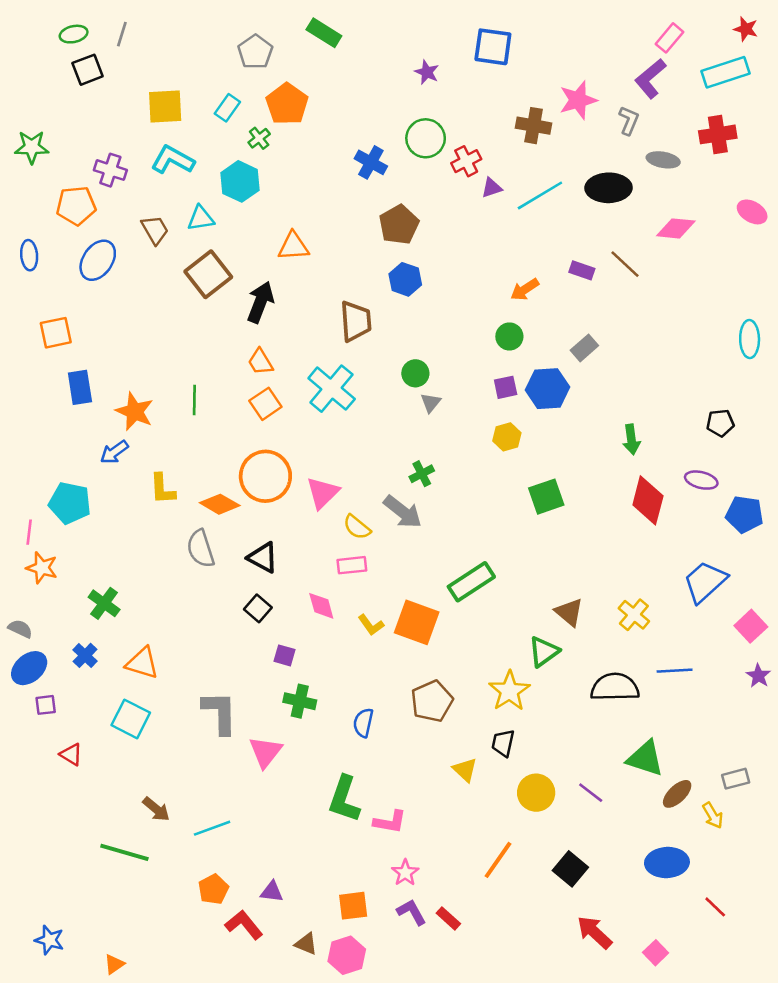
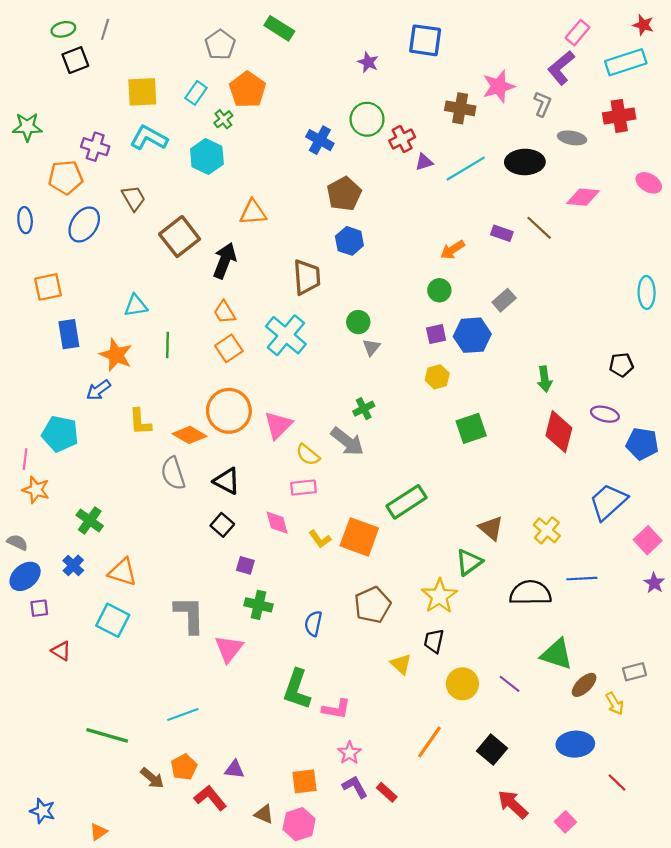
cyan triangle: (201, 218) -> (136, 306), moved
brown arrow: (156, 809) -> (152, 778), moved

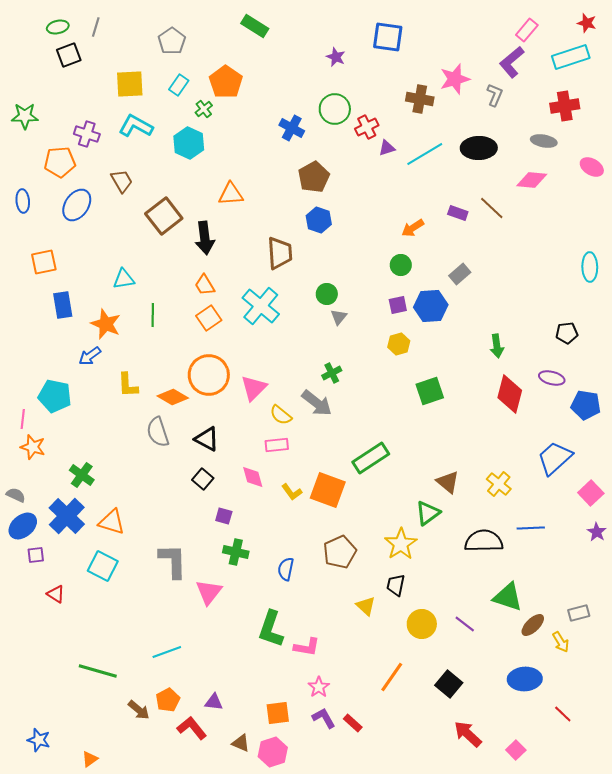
gray pentagon: (220, 45) -> (172, 41), moved
gray ellipse: (572, 138) -> (544, 141), moved
black arrow: (225, 261) -> (205, 238), turned 152
blue cross: (73, 565) -> (67, 516), size x1.8

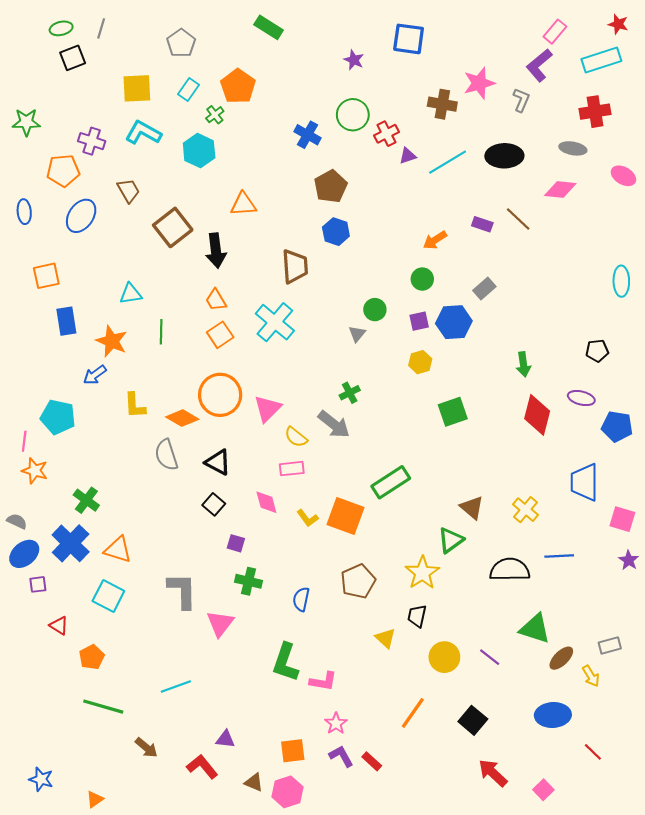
green circle: (327, 294) -> (375, 310), moved
blue trapezoid: (555, 458) -> (584, 482), turned -48
pink square: (591, 493) -> (622, 519), turned -30
orange pentagon: (168, 700) -> (92, 657), moved

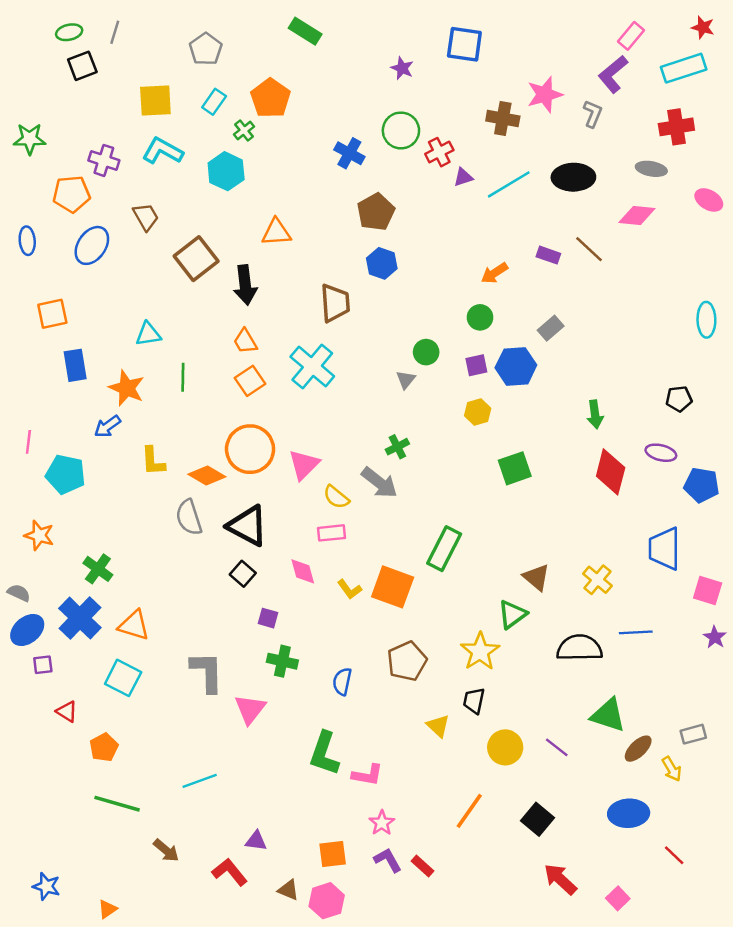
pink line: (24, 441) -> (28, 442), moved
black triangle: (218, 462) -> (248, 526), size x1.4
green rectangle: (391, 482) -> (444, 549), turned -30

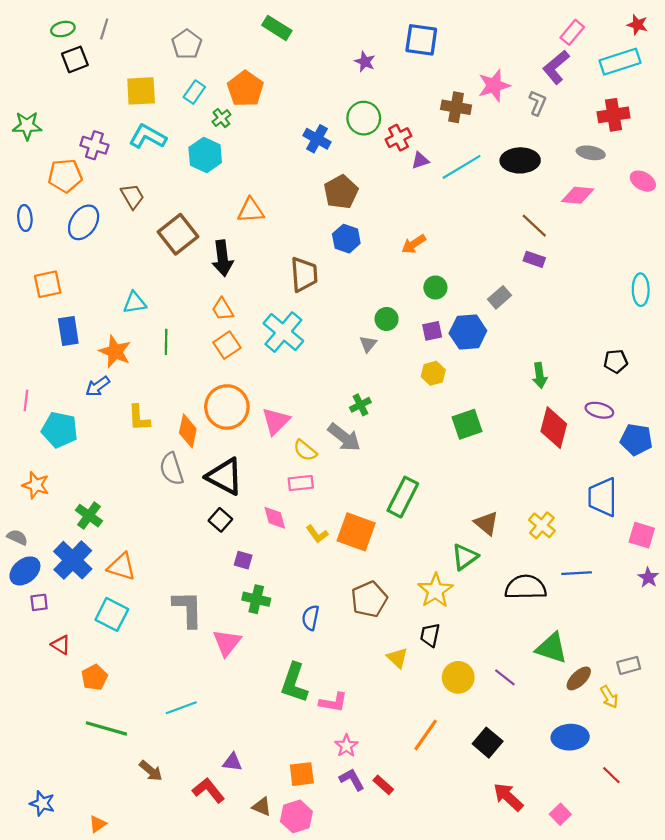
purple rectangle: (548, 255) -> (534, 259), moved
orange arrow: (494, 273) -> (414, 244), moved
orange diamond: (207, 475) -> (188, 431), turned 72

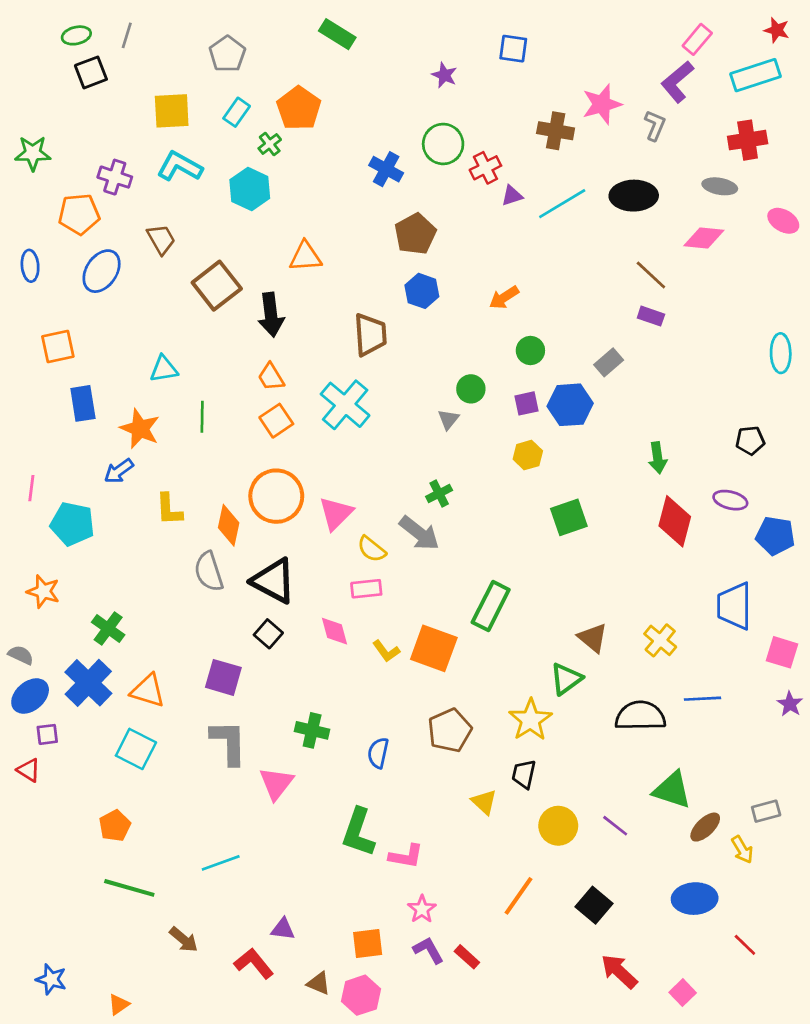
blue square: (421, 40) -> (513, 49), size x0.7
purple square: (243, 560) -> (223, 677), moved, size x1.6
red triangle: (61, 645) -> (29, 770), moved

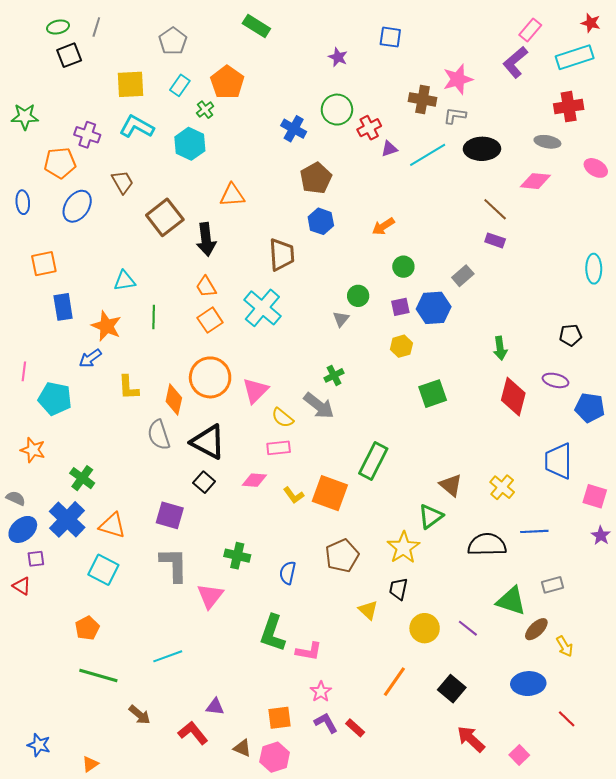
gray L-shape: (655, 125) -> (455, 116), moved, turned -105
pink diamond: (335, 631) -> (254, 480), turned -70
gray rectangle: (766, 811) -> (552, 585), moved

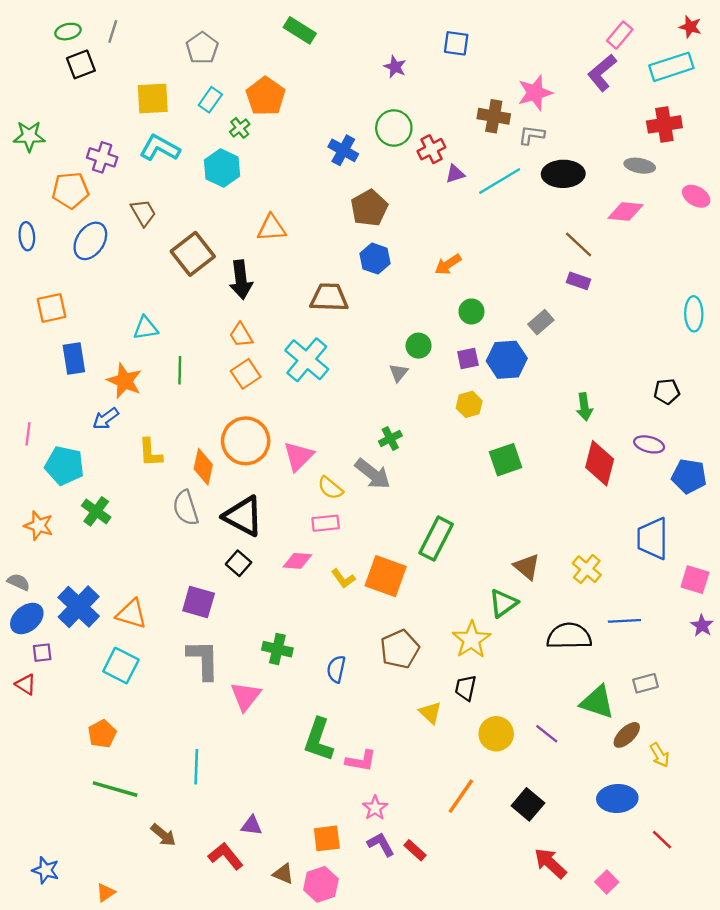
brown trapezoid: (282, 255) -> (329, 297), turned -84
green cross: (82, 478) -> (96, 511), moved
cyan line: (168, 656) -> (196, 767), turned -68

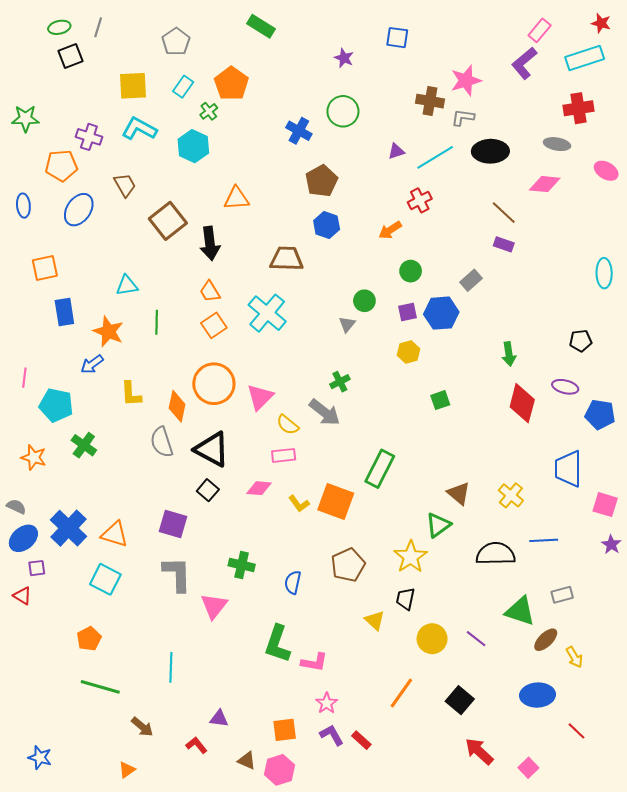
red cross: (431, 149) -> (420, 200), moved
green square: (506, 460) -> (440, 400), size x0.7
red L-shape: (226, 856) -> (197, 745), size x0.7
orange triangle: (106, 893) -> (127, 770), moved

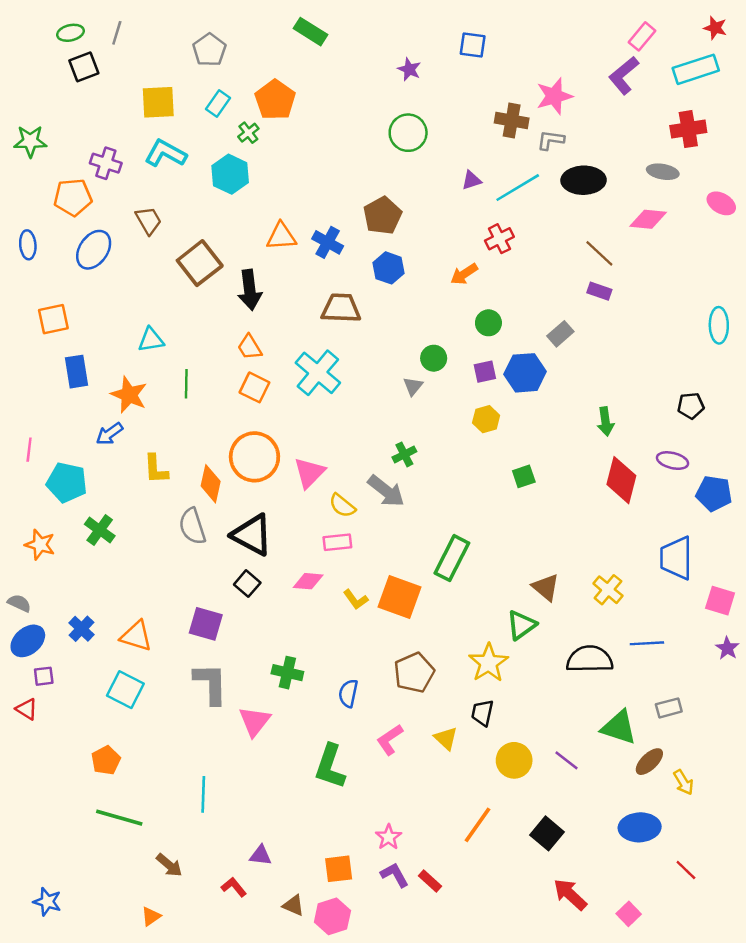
blue cross: (299, 131) -> (328, 242), moved
orange square: (214, 325) -> (254, 387), turned -30
blue cross: (68, 528) -> (81, 629), size x0.6
pink L-shape: (314, 662) -> (390, 740), moved, turned 136

